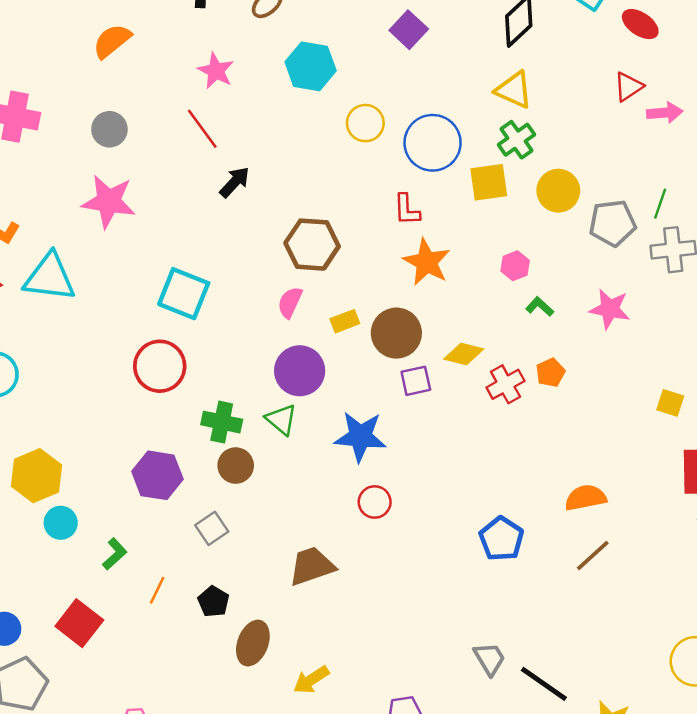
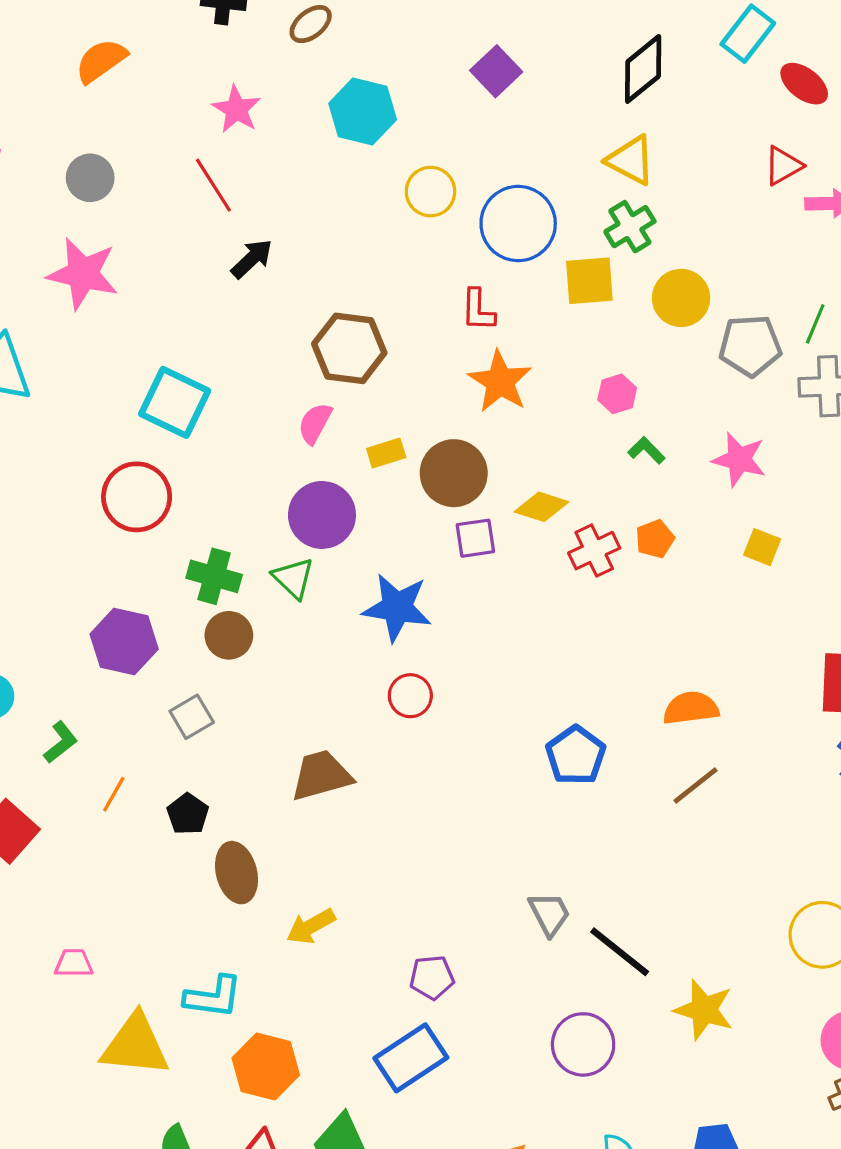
yellow square: (670, 403) -> (762, 547), moved
brown ellipse: (253, 643) -> (237, 873), turned -39

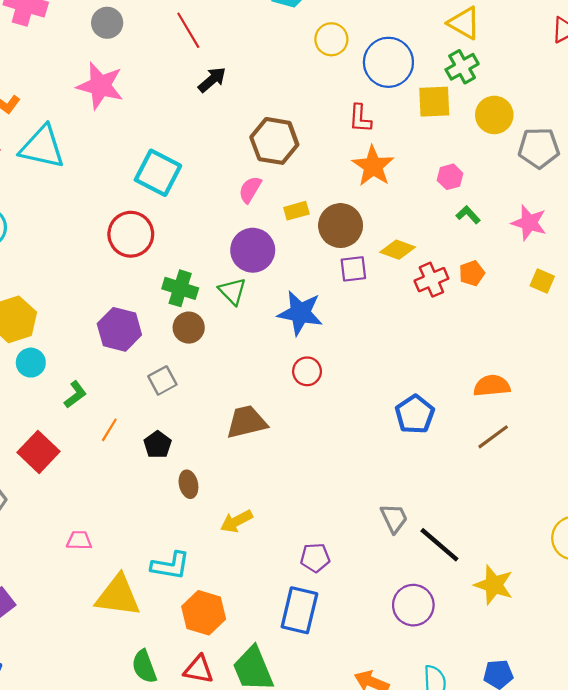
brown ellipse: (237, 873) -> (188, 484), size x0.7
blue rectangle: (411, 1058) -> (299, 610), turned -45

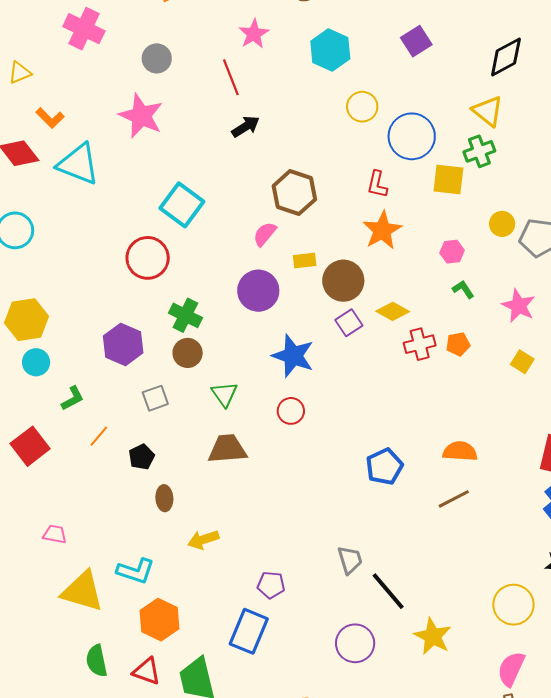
yellow circle: (494, 115) -> (502, 224), moved, size x0.7
purple square: (353, 269) -> (349, 323), turned -36
green triangle: (232, 291) -> (224, 394), moved

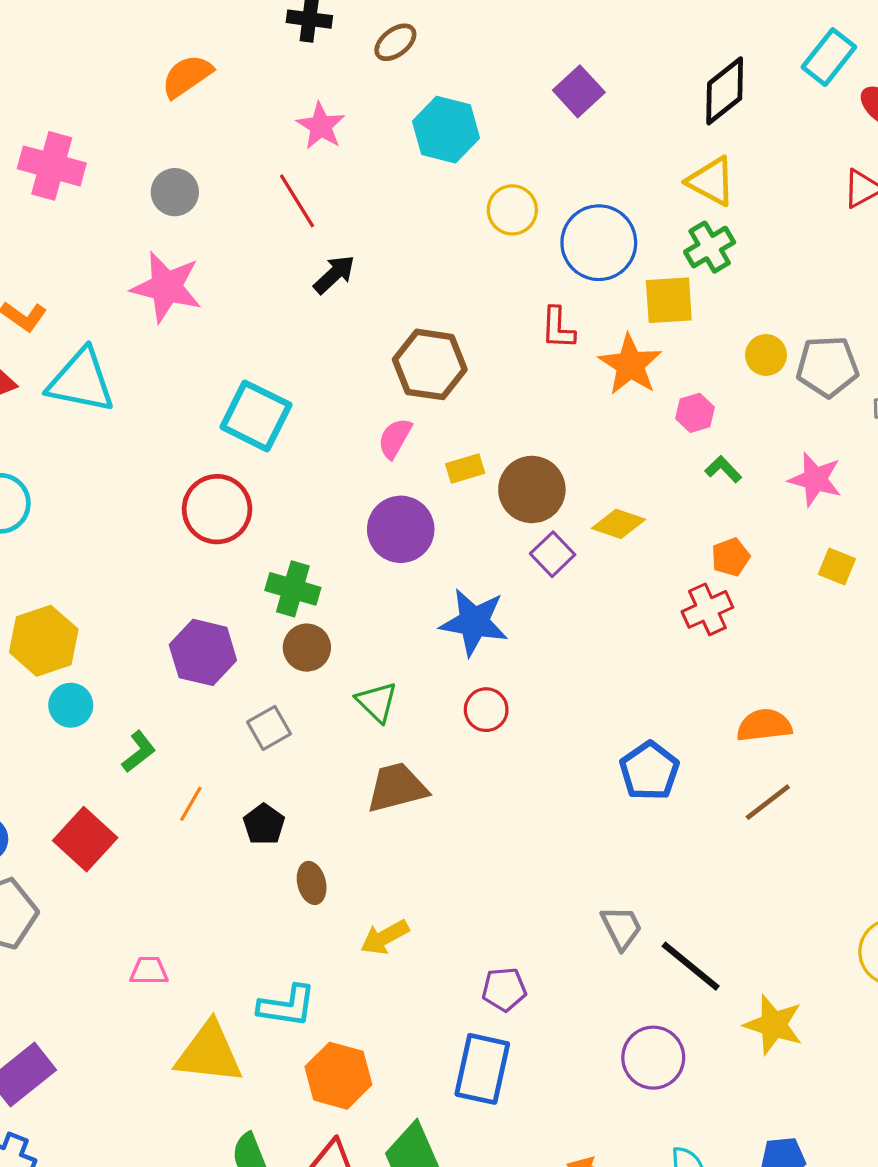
orange star: (382, 230) -> (630, 365), moved
red cross: (420, 344) -> (707, 609), moved

